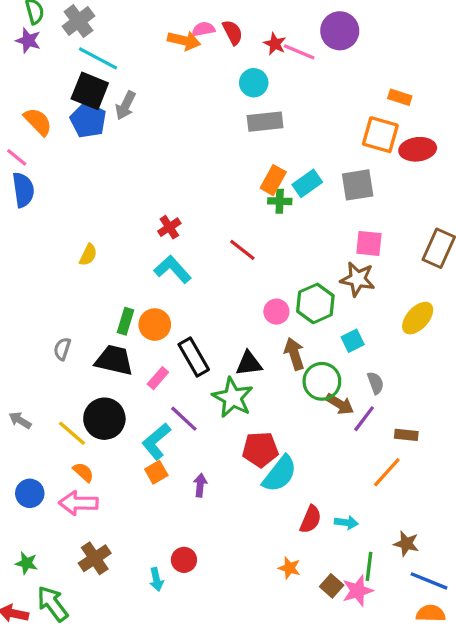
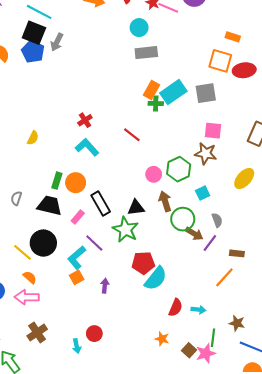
cyan rectangle: (307, 183) -> (173, 92), size x1.4

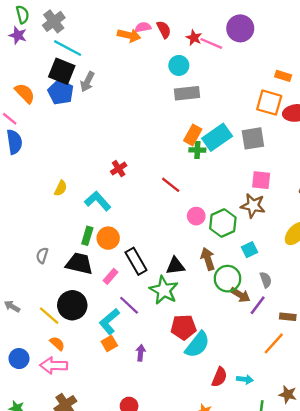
cyan L-shape: (87, 147) -> (98, 201), moved
pink circle: (154, 174) -> (196, 216), moved

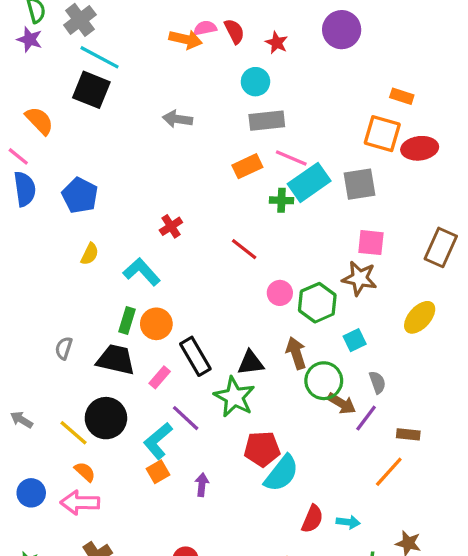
pink line: (211, 43) -> (291, 158), moved
gray arrow: (87, 82) -> (177, 119), moved, turned 72
blue pentagon: (61, 92) -> (80, 195), moved
orange rectangle: (193, 135) -> (247, 166), moved, turned 36

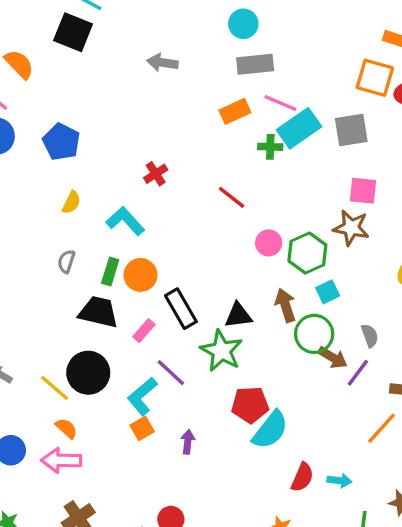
cyan square: (355, 340) -> (328, 292), moved
gray semicircle: (64, 348) -> (66, 261), moved

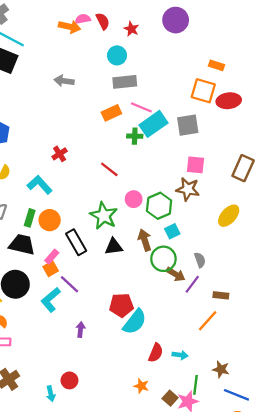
green star: (221, 351) -> (104, 216), moved
orange square: (142, 428) -> (51, 269), moved

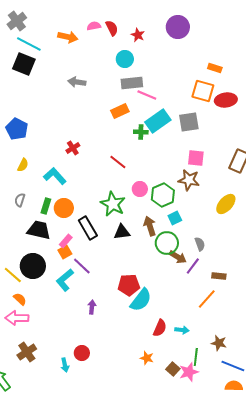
orange arrow: (69, 27) -> (68, 37), moved
pink line: (141, 107) -> (147, 95), moved

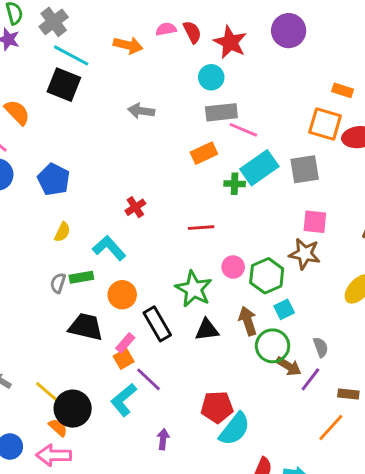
red star: (138, 35) -> (230, 42), size x1.6
red line: (118, 162) -> (201, 228), turned -42
green rectangle: (46, 206) -> (81, 277), moved, turned 63
black circle: (33, 266) -> (73, 409), moved

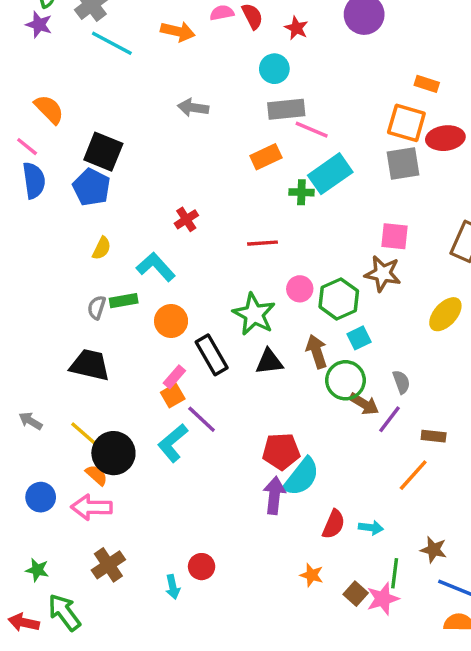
red star: (230, 42) -> (296, 28), size x0.6
black square: (64, 85) -> (103, 152), moved
gray square: (305, 169) -> (403, 163), moved
black trapezoid: (86, 327) -> (90, 365), moved
purple arrow: (163, 439) -> (274, 495), moved, size x1.5

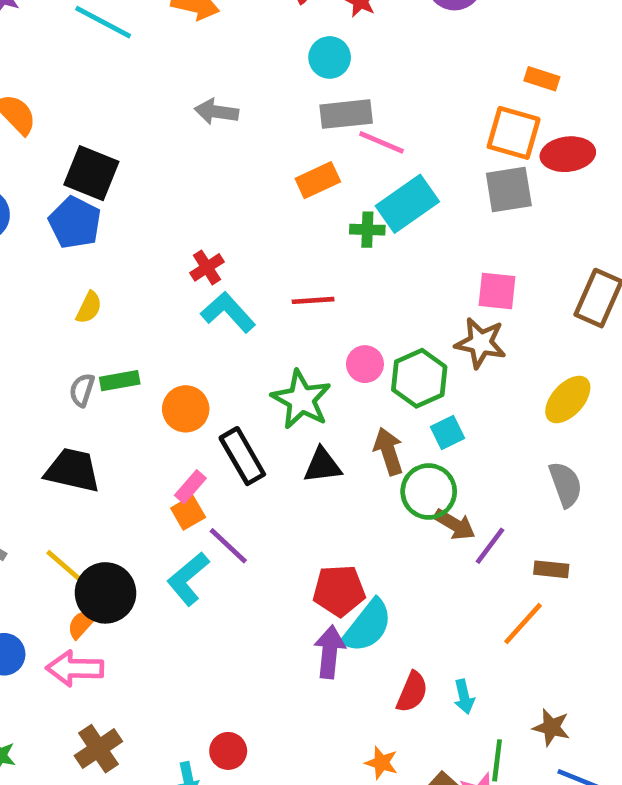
cyan L-shape: (156, 267) -> (228, 312), moved
gray semicircle: (401, 382) -> (565, 484), moved, size x1.4
orange semicircle: (97, 475) -> (82, 624), turned -90
cyan arrow: (371, 528) -> (464, 697), turned 70

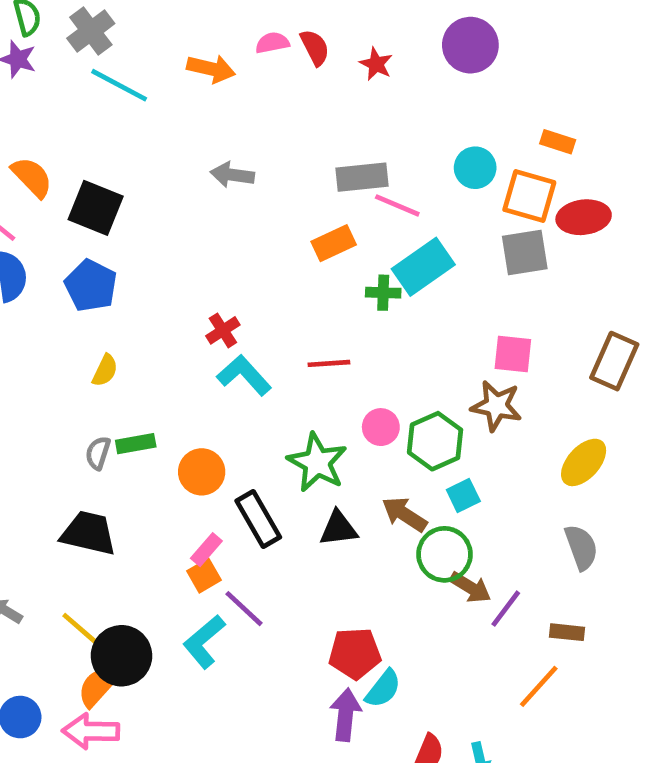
cyan circle: (330, 57) -> (475, 168), moved
black square: (91, 173) -> (96, 208), moved
brown arrow: (389, 451) -> (404, 514), turned -39
orange semicircle: (82, 624) -> (98, 686), size x1.4
cyan semicircle: (367, 626) -> (383, 689), size x0.7

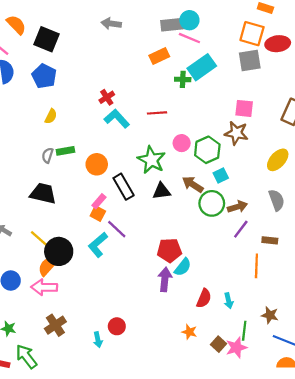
cyan circle: (475, 168) -> (189, 20), moved
orange square: (204, 576) -> (98, 213), turned -32
brown arrow: (470, 587) -> (237, 207), moved, turned -48
orange line: (539, 686) -> (256, 266), turned -40

